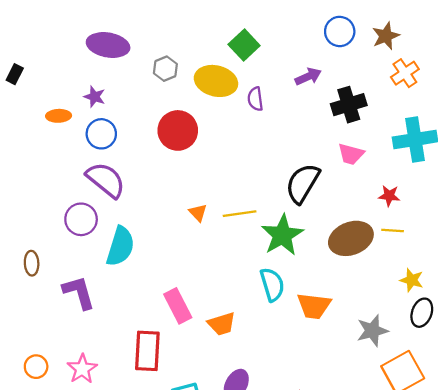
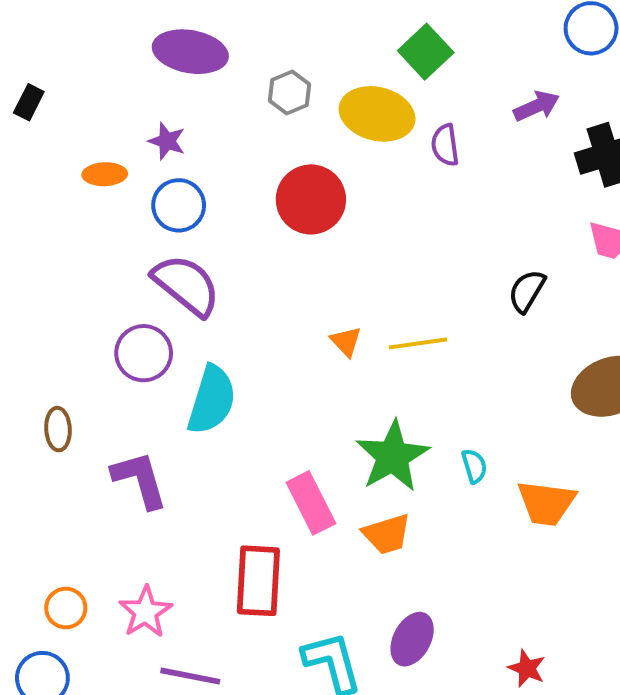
black semicircle: (303, 183) -> (527, 291), size x0.6
green star: (282, 235) -> (393, 456), moved
cyan semicircle: (272, 285) -> (474, 466), size x0.6

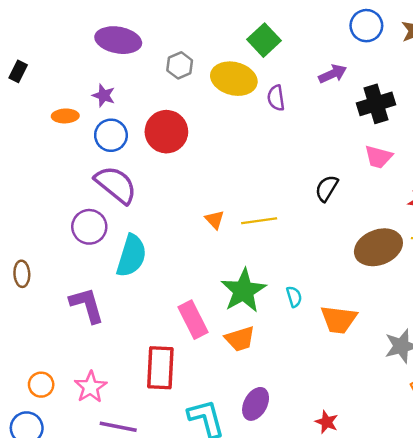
red circle: (311, 199) -> (166, 132), moved
brown ellipse: (58, 429) -> (22, 274), moved

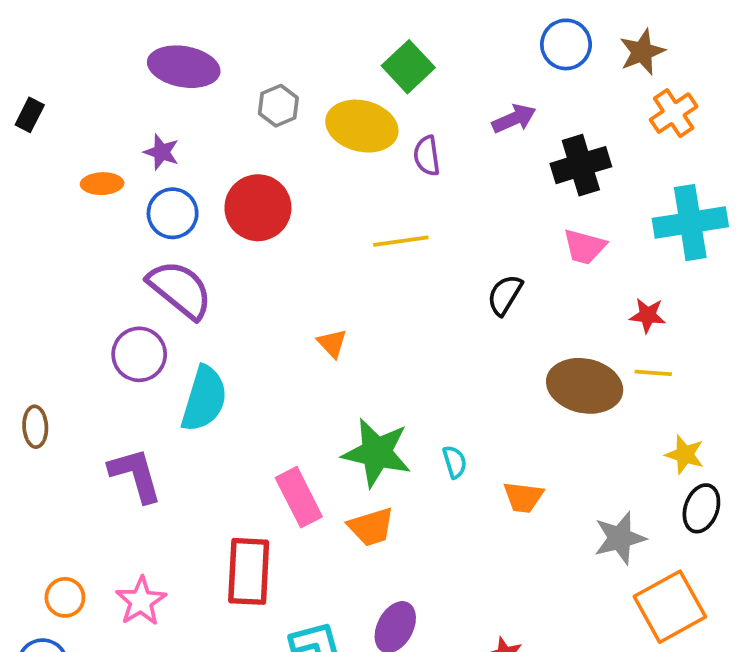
yellow line: (259, 221) -> (401, 241), moved
brown ellipse: (378, 247) -> (585, 386), turned 33
green star: (243, 291) -> (377, 453), turned -30
orange trapezoid: (339, 320) -> (523, 497), size x0.7

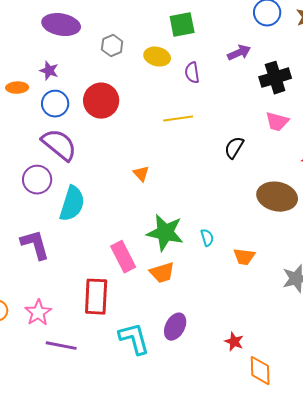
green square: (408, 67) -> (182, 25), turned 32
yellow ellipse: (362, 126) -> (157, 57), size x0.7

